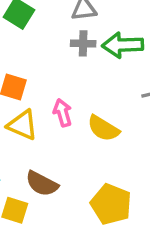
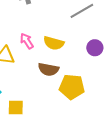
brown semicircle: (42, 184) -> (48, 69), moved

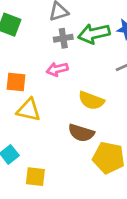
pink arrow: (27, 41) -> (57, 69), moved, turned -77

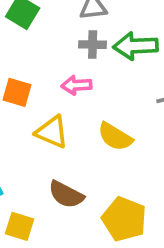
yellow triangle: (29, 110) -> (52, 132), moved
brown semicircle: (81, 133) -> (66, 194), moved

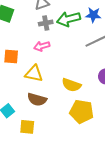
yellow semicircle: (115, 137) -> (71, 85), moved
brown semicircle: (66, 194) -> (37, 99), moved

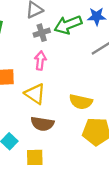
pink arrow: (42, 46) -> (40, 61), turned 119
yellow triangle: (34, 74) -> (35, 94), turned 30

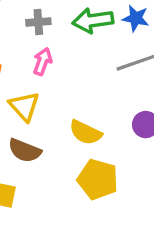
gray cross: (42, 33) -> (38, 22), moved

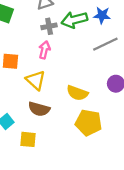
gray cross: (38, 22) -> (49, 26), moved

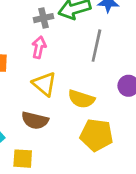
gray line: (105, 44) -> (96, 46), moved, turned -50
yellow triangle: (36, 80) -> (44, 84), moved

